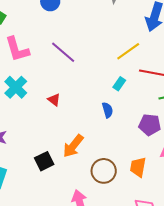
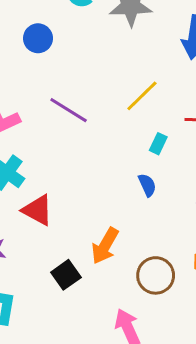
yellow line: (128, 51) -> (142, 96), moved
red triangle: (54, 100) -> (37, 210), moved, size x1.6

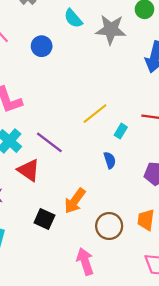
yellow line: (142, 96) -> (95, 114), moved
purple line: (69, 110) -> (49, 142), moved
black square: (66, 275) -> (44, 219), turned -36

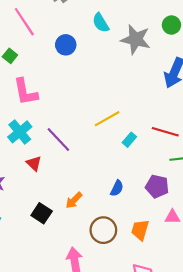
blue semicircle: (110, 160) -> (117, 188), moved, turned 35
red triangle: (29, 170) -> (34, 163), size x0.7
orange arrow: (75, 201) -> (74, 200), size x0.7

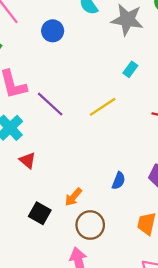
purple line: (58, 140) -> (50, 104), moved
cyan rectangle: (129, 140) -> (130, 69), moved
brown circle: (103, 230) -> (90, 225), moved

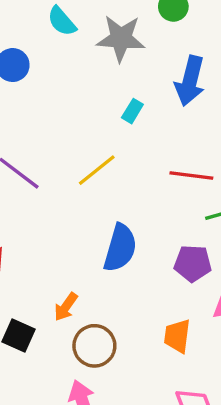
blue semicircle: (119, 181) -> (120, 248), moved, size x1.8

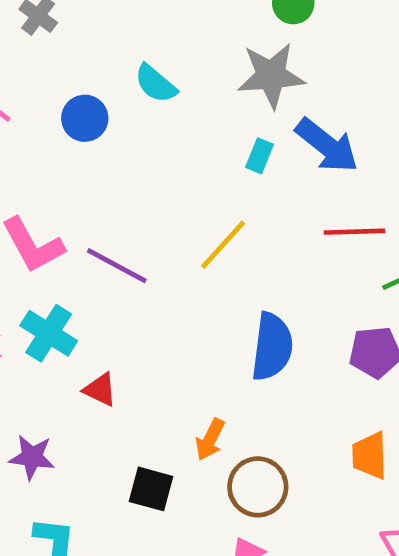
cyan semicircle: (62, 21) -> (156, 84), moved
gray star: (121, 38) -> (271, 75), moved
blue arrow: (190, 81) -> (327, 145), moved, turned -57

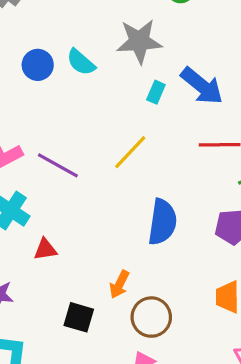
gray star: (271, 75) -> (139, 41), moved
cyan semicircle: (156, 84) -> (81, 62), moved
red triangle: (100, 390) -> (45, 249), turned -35

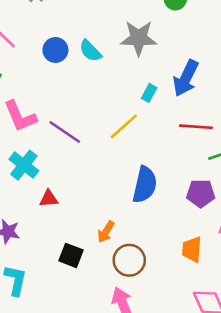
blue arrow: (202, 86) -> (186, 78), turned 72
cyan rectangle: (156, 92) -> (149, 93), moved

